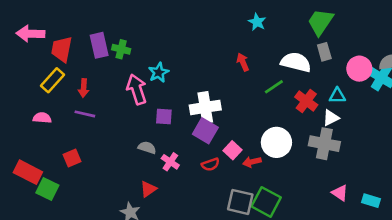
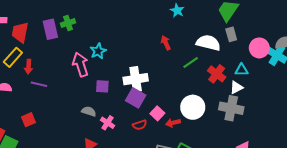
green cross: (121, 49) -> (68, 23), moved, turned -32
red arrow: (84, 88) -> (29, 67), moved

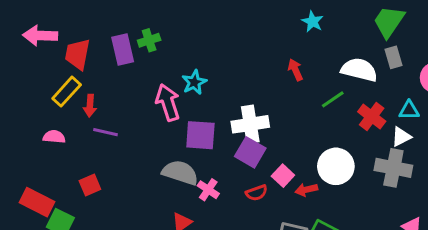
purple square: (102, 86) -> (200, 135), size x1.5
gray semicircle: (89, 111) -> (180, 173), size x1.6

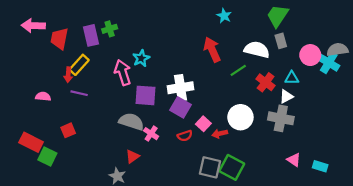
red arrow: (295, 70) -> (212, 50), size x1.6
yellow rectangle: (67, 92) -> (79, 65), moved

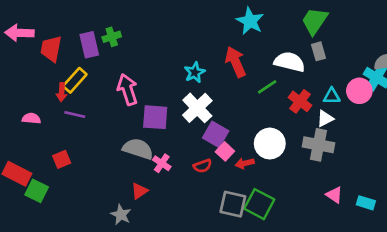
cyan star: (224, 16) -> (250, 21), size x1.5
pink circle: (310, 55) -> (359, 91), moved
cyan star: (141, 58) -> (195, 72), moved
white cross: (180, 88) -> (197, 108), turned -35
purple square: (180, 107) -> (216, 134), moved

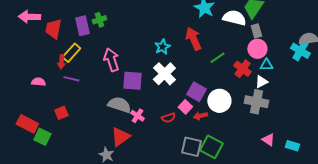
white semicircle: (290, 62) -> (234, 18), moved
pink circle: (359, 91) -> (257, 49), moved
purple square: (216, 134) -> (196, 92), moved
red triangle: (139, 191) -> (120, 137), size x1.5

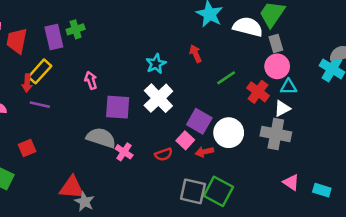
red arrow: (193, 39) -> (195, 54), size x0.6
pink arrow: (111, 60) -> (91, 80), size x0.6
red triangle: (120, 137) -> (72, 188), moved, turned 40

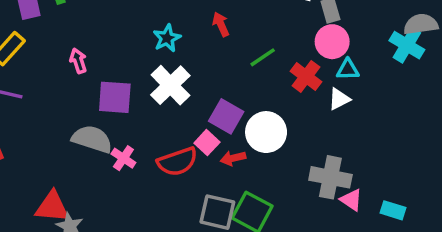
gray cross: (276, 134) -> (330, 177), moved
red semicircle: (164, 154) -> (177, 162), size x1.6

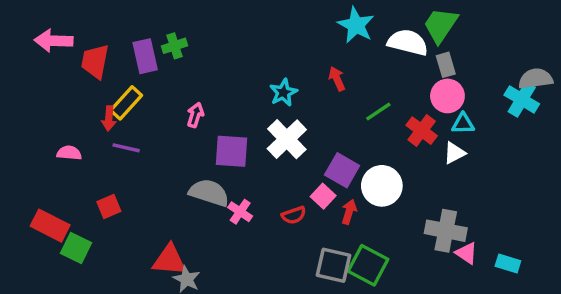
pink arrow: (78, 61) -> (195, 115), turned 35
red arrow: (233, 158) -> (349, 212), turned 120
red semicircle: (177, 162) -> (294, 215), size x0.6

